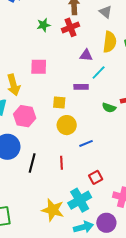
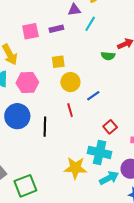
purple rectangle: (81, 87) -> (56, 29), moved
red line: (62, 163) -> (70, 110), moved
cyan cross: (80, 200) -> (100, 152), turned -35

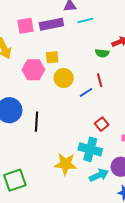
cyan line: (90, 24) -> (85, 20), turned 42
purple rectangle: (56, 29) -> (51, 24), size x1.6
pink hexagon: (27, 83) -> (33, 70), moved
red line: (70, 110) -> (100, 80), moved

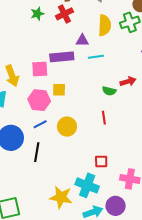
pink square: (25, 26) -> (40, 69), moved
yellow circle: (64, 78) -> (67, 127), moved
blue line: (86, 92) -> (40, 124), moved
red square: (102, 124) -> (101, 162), turned 32

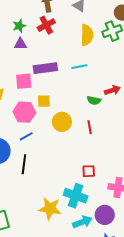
purple triangle: (82, 40) -> (20, 44), moved
yellow circle: (67, 127) -> (62, 122), moved

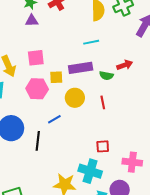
purple rectangle: (45, 68) -> (81, 68), moved
blue line: (26, 136) -> (54, 119), moved

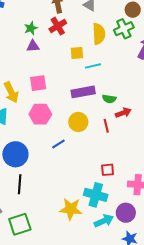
red arrow: (125, 65) -> (123, 113), moved
yellow square: (56, 77) -> (77, 53), moved
black line: (38, 141) -> (20, 184), moved

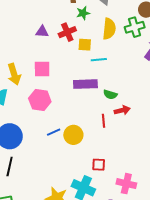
red cross: (58, 26) -> (67, 32), moved
green star: (31, 28) -> (83, 13), moved
yellow circle: (78, 122) -> (73, 135), moved

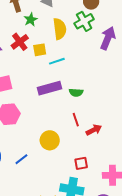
red arrow: (122, 110) -> (94, 130), moved
blue line: (54, 132) -> (21, 159), moved

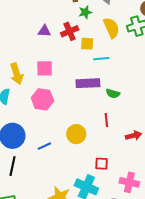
yellow semicircle: (60, 29) -> (111, 28), turned -30
red arrow: (94, 130) -> (134, 136), moved

